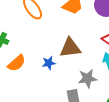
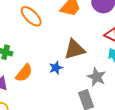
gray star: (88, 78) -> (97, 77), turned -30

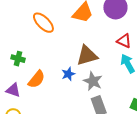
gray star: (97, 77) -> (93, 81), moved

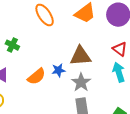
orange semicircle: (37, 79) -> (36, 76), moved

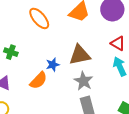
blue star: (58, 70) -> (53, 65), moved

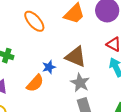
brown triangle: (80, 55) -> (76, 57), turned 35

